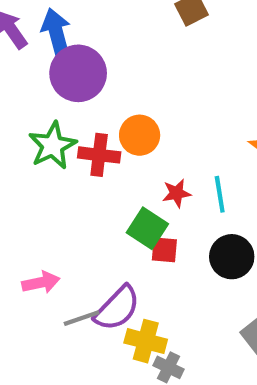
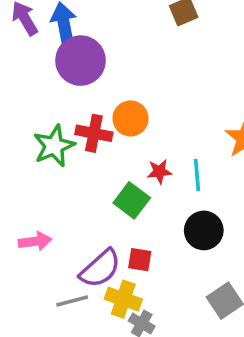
green star: (53, 146) -> (54, 146), moved
red square: (164, 250) -> (140, 260), moved
gray line: (82, 318) -> (72, 301), moved

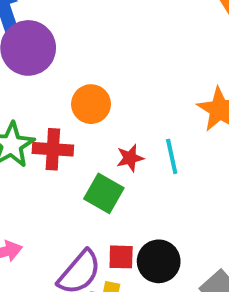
red cross: (94, 133) -> (53, 149), moved
black circle: (204, 230) -> (159, 261), moved

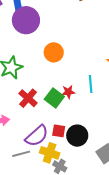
red cross: (53, 149) -> (28, 98), moved, turned 30
red star: (130, 158) -> (68, 92), moved

